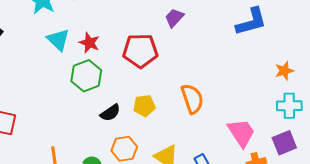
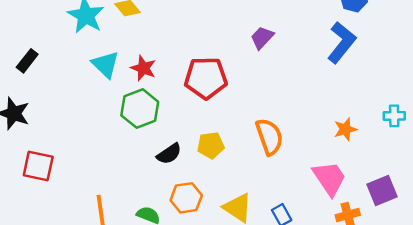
purple trapezoid: (174, 18) -> (262, 38), moved
blue L-shape: (251, 22) -> (342, 42), turned -36
orange star: (284, 71) -> (345, 129), moved
cyan cross: (289, 106) -> (394, 116), moved, size x0.7

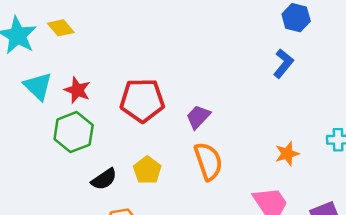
purple trapezoid: (262, 38) -> (198, 117), moved
blue L-shape: (342, 42) -> (283, 63), size x0.7
yellow pentagon: (211, 145) -> (147, 170), turned -30

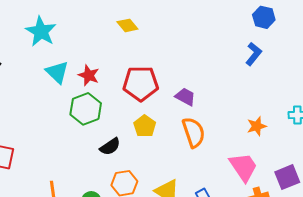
yellow diamond: (61, 28) -> (127, 25), moved
purple trapezoid: (198, 117) -> (185, 97), turned 75
yellow pentagon: (147, 170) -> (145, 126), moved

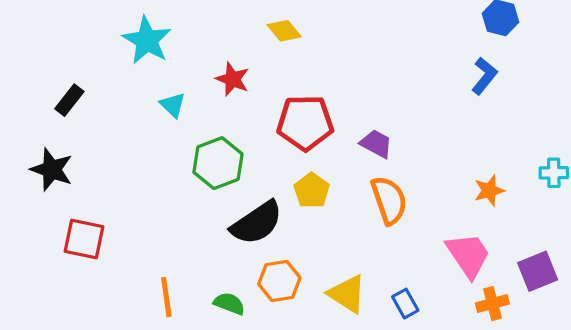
cyan triangle: (57, 72) -> (173, 105), size x0.7
red star: (89, 75) -> (232, 79), moved
black semicircle: (110, 147) -> (257, 223), size x1.6

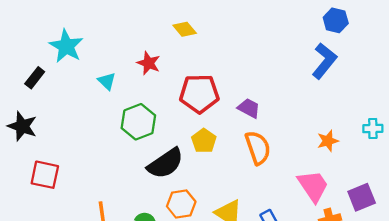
cyan star: (147, 40) -> (66, 46), moved
blue L-shape: (484, 76) -> (324, 61), size x1.4

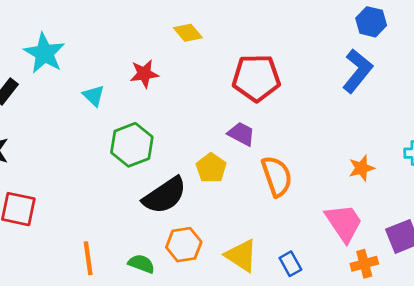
red star: (149, 63) -> (144, 74), turned -30
red pentagon: (199, 94) -> (256, 78), moved
purple trapezoid: (249, 108) -> (241, 134), moved

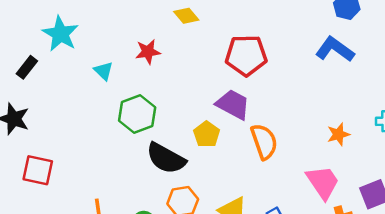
blue L-shape: (357, 71) -> (335, 49), turned -93
purple trapezoid: (241, 134) -> (233, 104), size x1.4
black semicircle: (165, 195) -> (166, 158), turned 63

